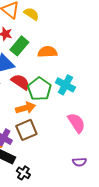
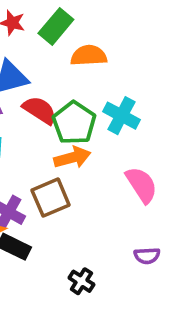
green rectangle: (19, 46) -> (56, 26), moved
orange arrow: (25, 108) -> (72, 157), moved
black cross: (23, 173) -> (81, 281), moved

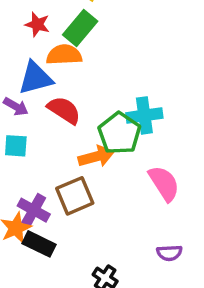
orange semicircle: (89, 56) -> (64, 55), moved
cyan cross: (121, 116) -> (144, 115), turned -36
green pentagon: (74, 123) -> (119, 133), moved

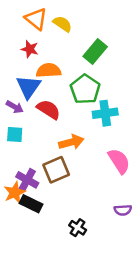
green rectangle: (80, 28) -> (95, 52), moved
blue triangle: (35, 78) -> (28, 87), turned -40
green pentagon: (119, 133) -> (85, 89), moved

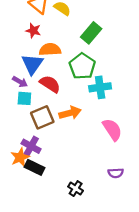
cyan square: (15, 135) -> (24, 98), moved
brown square: (56, 170) -> (42, 117), moved

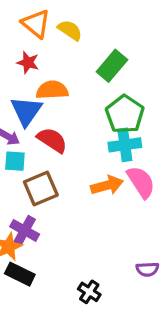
green pentagon: (82, 66) -> (125, 114), moved
orange arrow: (70, 113) -> (107, 185), moved
pink semicircle: (112, 130) -> (141, 182), moved
black rectangle: (34, 167) -> (20, 274), moved

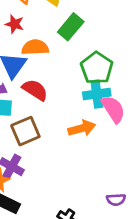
green rectangle: (112, 66) -> (71, 27), moved
pink semicircle: (141, 182) -> (113, 109), moved

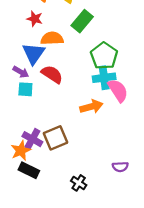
brown square: (25, 131) -> (56, 138), moved

